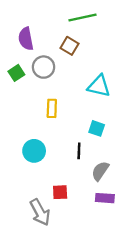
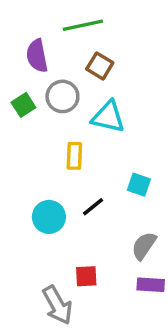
green line: (82, 18) -> (83, 25), moved
cyan triangle: (99, 86) -> (108, 117), moved
black line: (79, 151) -> (93, 207), moved, turned 49

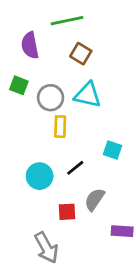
gray circle: (62, 96) -> (51, 98), moved
green square: (23, 105) -> (19, 85), turned -36
gray semicircle: (144, 246) -> (95, 199), moved
red square: (86, 276) -> (67, 212), moved

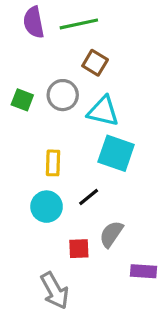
purple semicircle: (30, 45) -> (34, 22), moved
gray circle: (51, 98) -> (63, 95), moved
yellow rectangle: (60, 127) -> (53, 163), moved
cyan square: (112, 150) -> (116, 153), moved, size x1.6

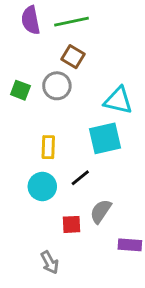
brown square: (95, 63) -> (73, 57), moved
cyan triangle: (103, 111) -> (118, 100), moved
cyan square: (116, 153) -> (105, 138), turned -32
gray arrow: (55, 291) -> (50, 262), size x0.7

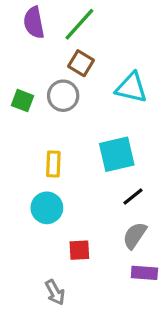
green line: (71, 22) -> (79, 24), turned -36
cyan triangle: (118, 100) -> (131, 88), moved
black line: (80, 178) -> (133, 196), moved
gray semicircle: (101, 211) -> (135, 235), moved

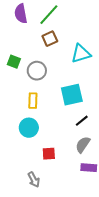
brown square: (81, 63) -> (50, 39), turned 35
cyan triangle: (131, 88) -> (81, 54), turned -30
gray circle: (63, 96) -> (37, 71), moved

